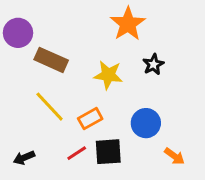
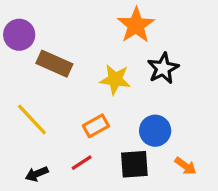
black star: (153, 64) -> (163, 68), size x1.4
yellow line: (50, 107) -> (32, 119), moved
black square: (108, 152) -> (134, 164), moved
black arrow: (24, 158) -> (37, 174), moved

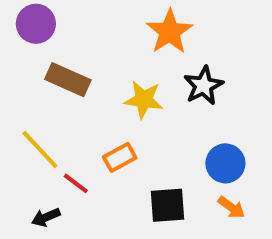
purple circle: (19, 35) -> (36, 24), moved
blue circle: (155, 131) -> (225, 163), moved
red line: (82, 163) -> (76, 183), moved, turned 70

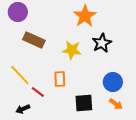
orange rectangle: (120, 157) -> (60, 79), turned -63

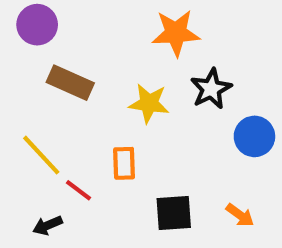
orange star: (85, 16) -> (176, 33), turned 30
blue circle: (113, 82) -> (254, 136), moved

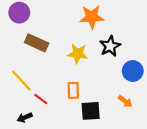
orange rectangle: (124, 163) -> (73, 90), moved
orange arrow: (240, 215) -> (125, 101), moved

